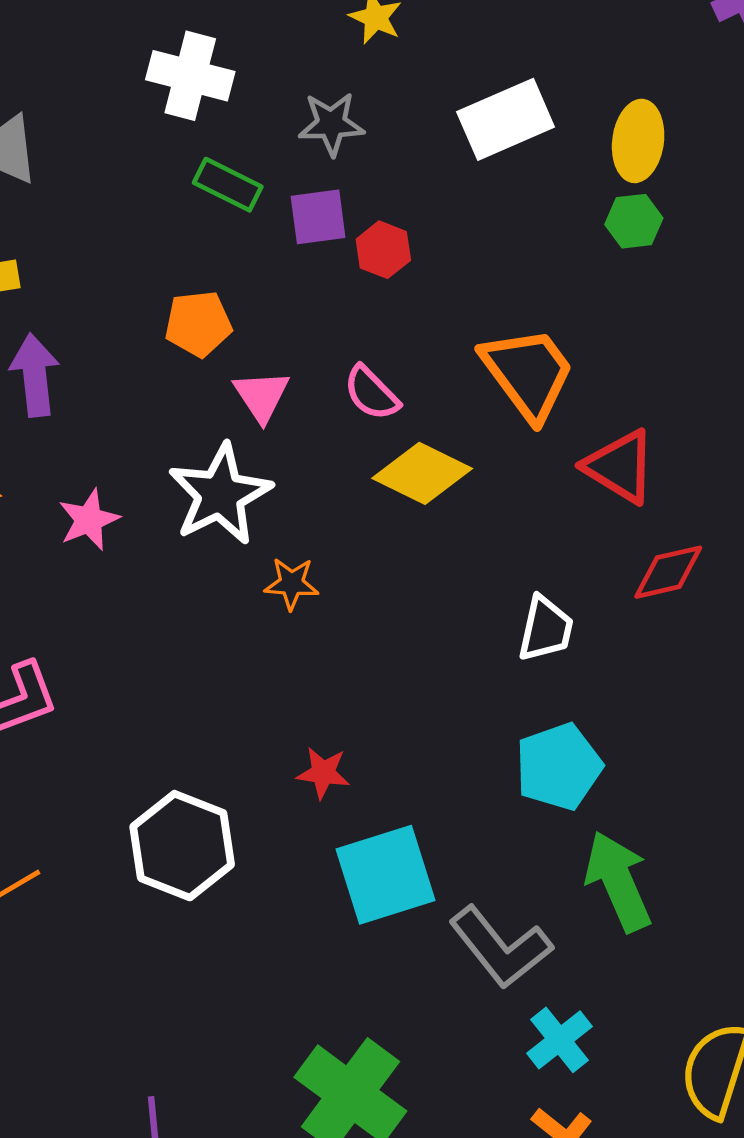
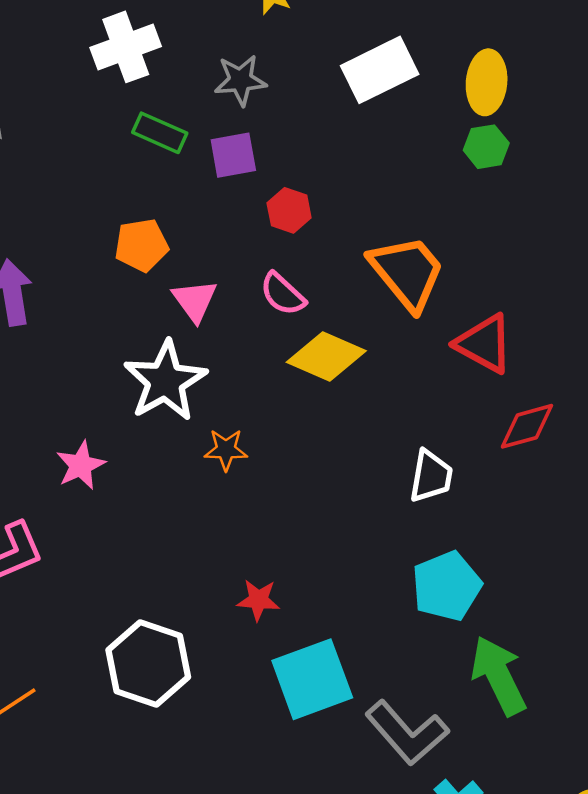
white cross: (190, 76) -> (126, 47), turned -32
red hexagon: (383, 250) -> (289, 210), moved
pink star: (89, 520) -> (81, 465), moved

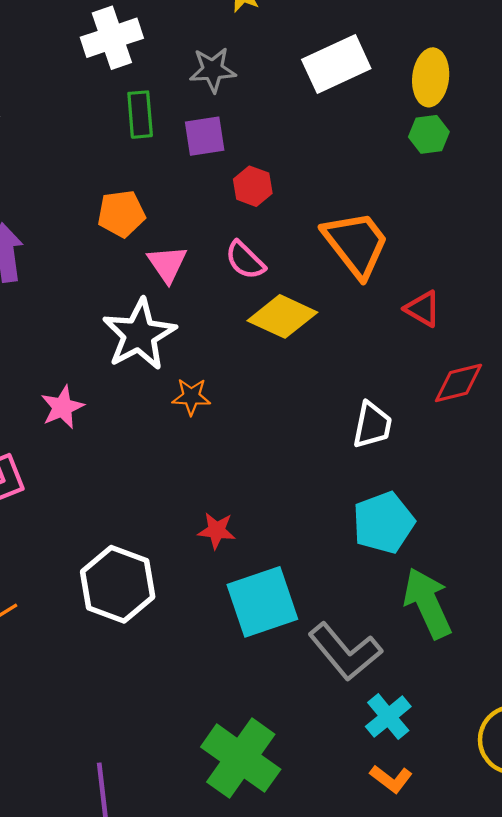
green rectangle: (160, 133) -> (140, 115), turned 60
red triangle: (484, 344) -> (423, 309), size x0.7

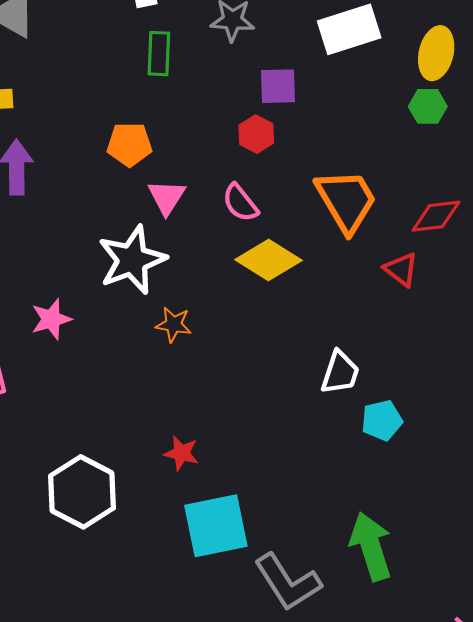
purple square: (205, 136) -> (278, 86), moved
red diamond: (458, 383) -> (436, 216), moved
cyan pentagon: (384, 523) -> (382, 420), moved, size x0.7

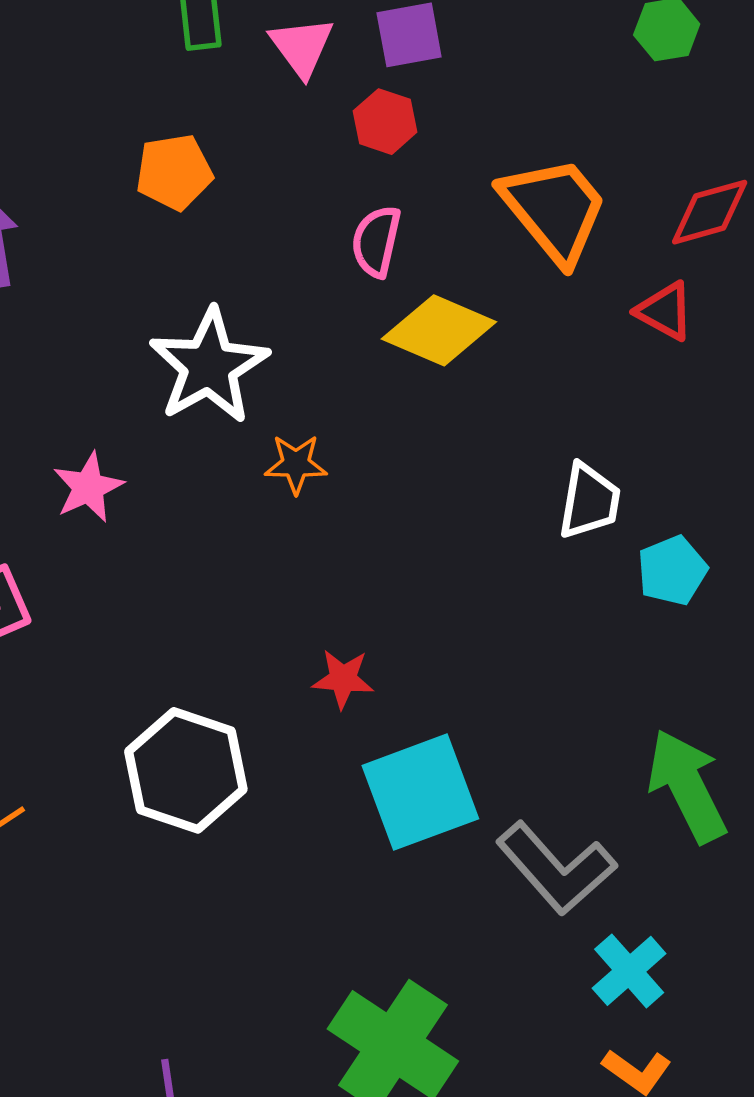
pink triangle: (167, 197) -> (302, 47), moved
pink semicircle: (240, 203) -> (376, 241), turned 60

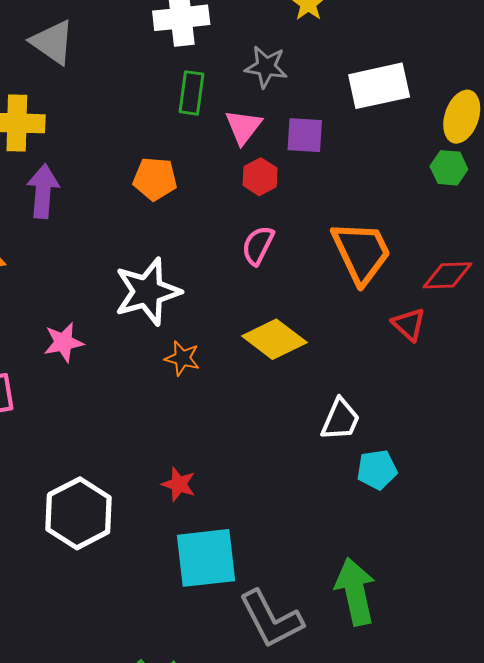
red hexagon: (385, 122) -> (260, 177), moved
yellow diamond: (439, 330) -> (274, 339), moved

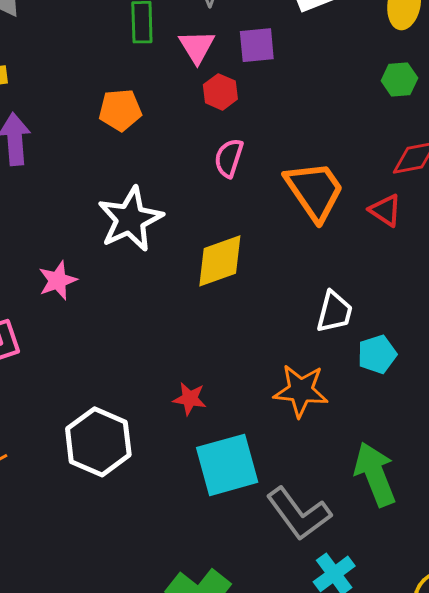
green hexagon: (449, 168) -> (399, 79), moved
orange trapezoid: (361, 252) -> (314, 191), moved
yellow diamond: (274, 339) -> (220, 261), moved, turned -48
orange star: (182, 358) -> (301, 391), moved, size x1.6

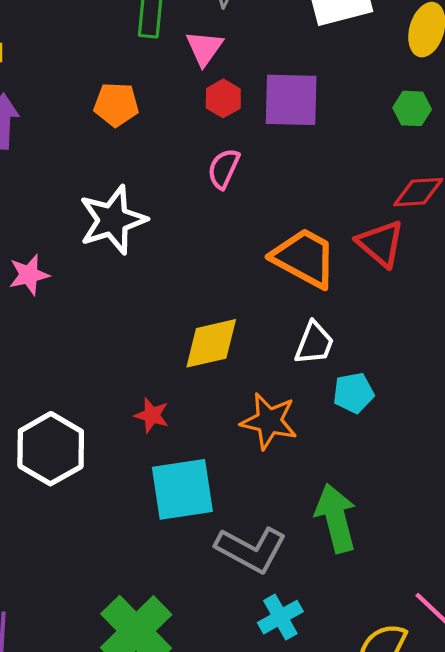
purple square: (257, 45) -> (291, 100), moved, size x1.5
orange trapezoid: (314, 191) -> (304, 258), moved, turned -34
red triangle: (385, 210) -> (381, 243), size x1.4
yellow diamond: (220, 261) -> (211, 343), moved
gray L-shape: (299, 514) -> (251, 549), turned -32

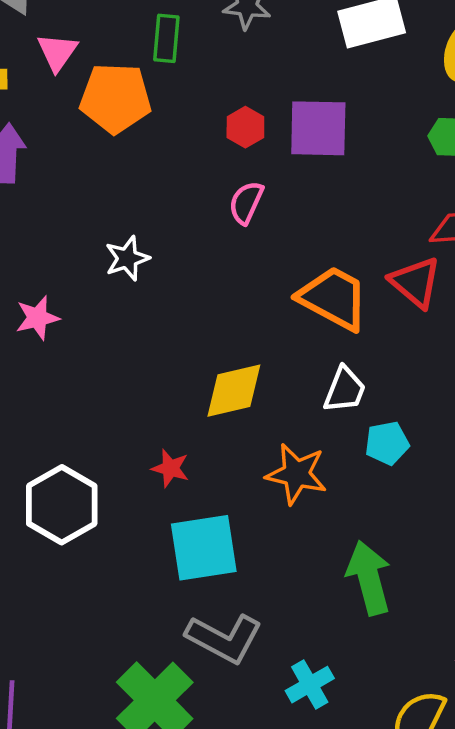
pink triangle: (204, 48) -> (57, 52), moved
orange pentagon: (116, 105) -> (115, 98), moved, size x1.5
white star: (113, 220) -> (127, 258), size x0.6
gray L-shape: (251, 549) -> (224, 638), moved

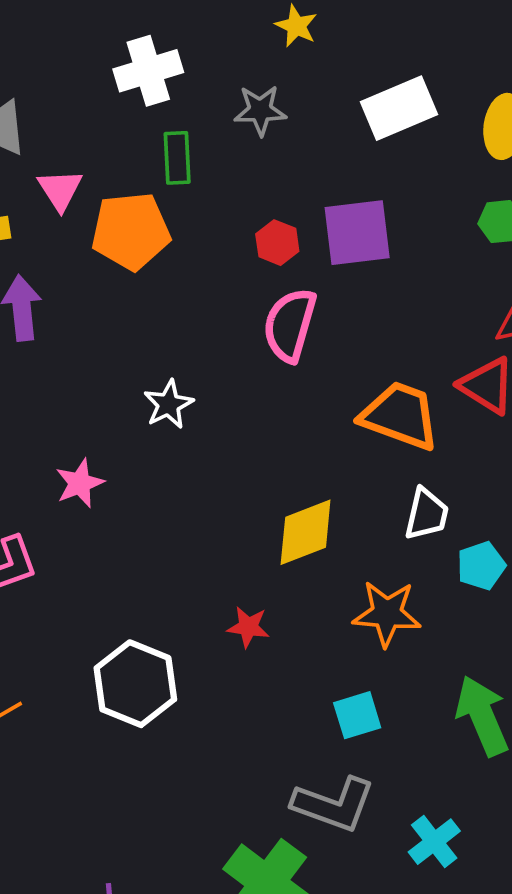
pink semicircle: (246, 203) -> (290, 325), size x1.5
cyan square: (204, 548) -> (357, 715), moved, size x0.6

